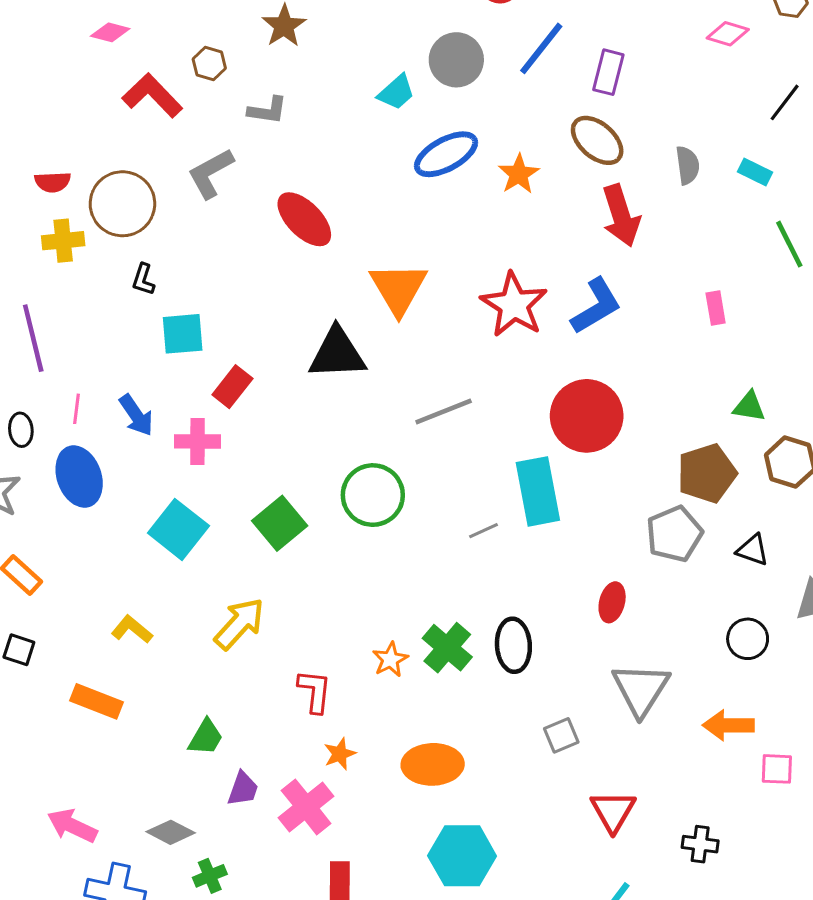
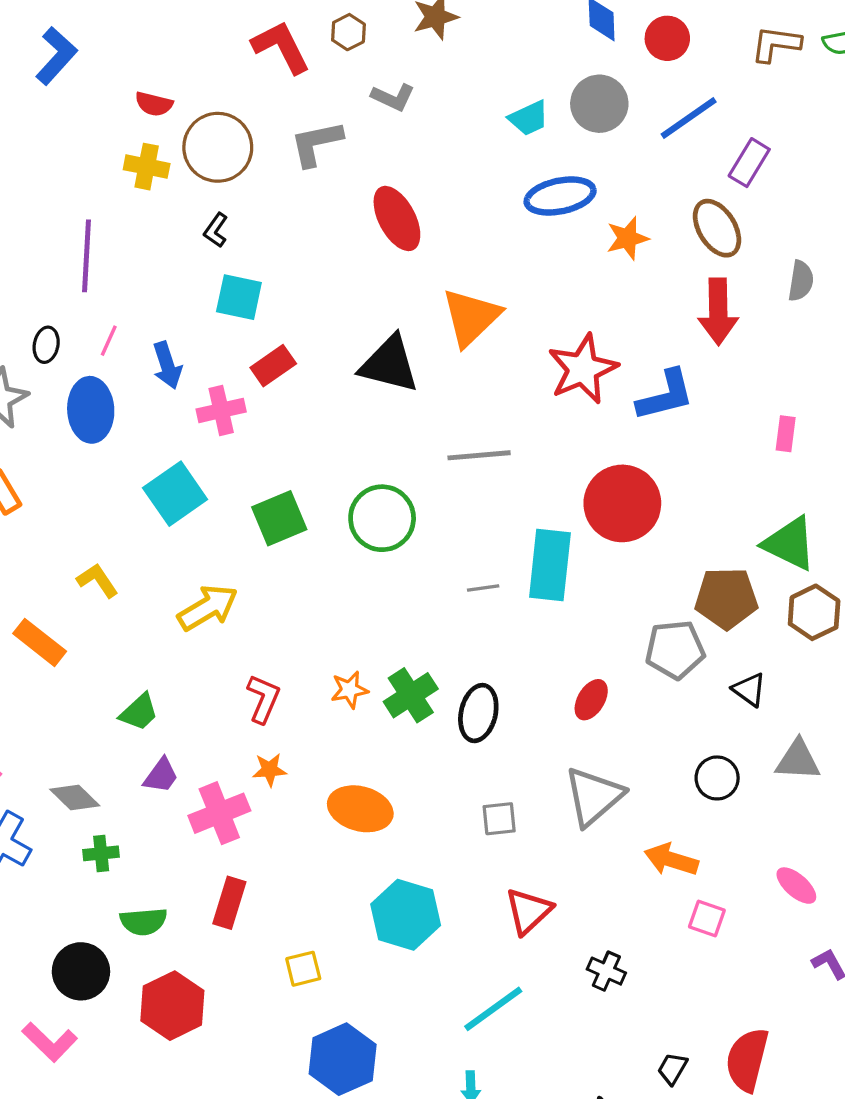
green triangle: (749, 406) -> (790, 544), size x1.6
pink cross: (198, 441) -> (221, 410), turned -30
cyan hexagon: (462, 856) -> (406, 915), moved

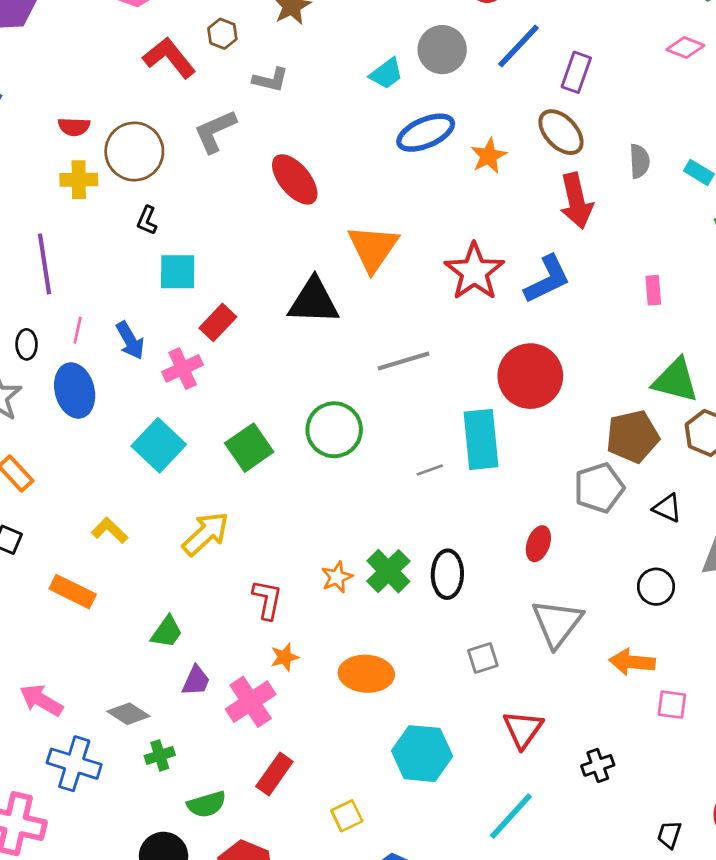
red rectangle: (229, 903) -> (274, 774), turned 30
black cross: (606, 971) -> (598, 765), turned -32

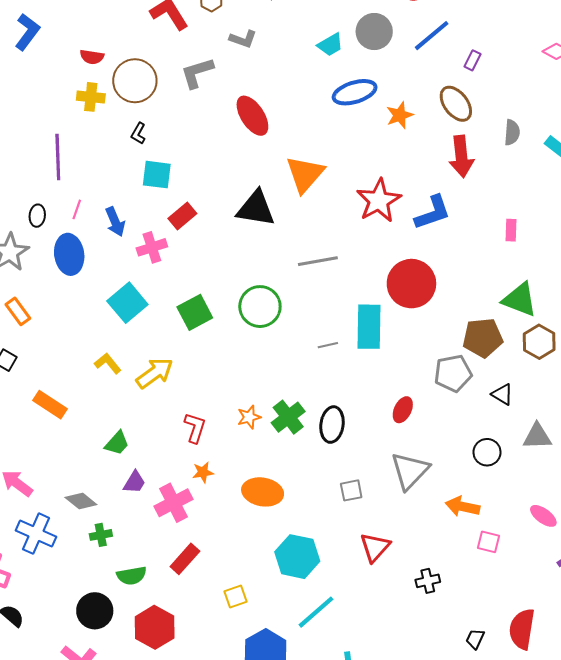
purple rectangle: (576, 72) -> (473, 60), size x0.7
yellow L-shape: (110, 530) -> (108, 363), moved
cyan line: (511, 816) -> (316, 612), moved

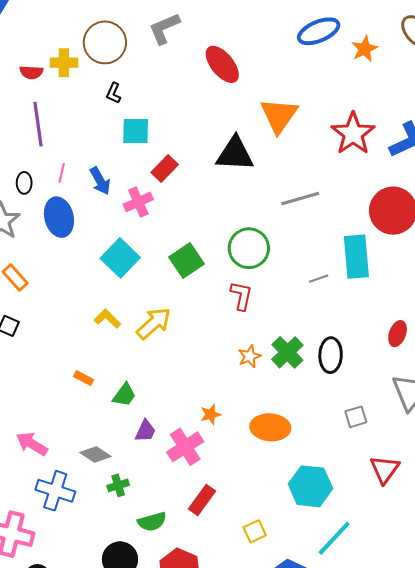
red semicircle: (92, 57) -> (31, 72), moved
orange rectangle: (50, 405) -> (83, 378), moved, size x0.6
red L-shape: (195, 428) -> (241, 296), moved

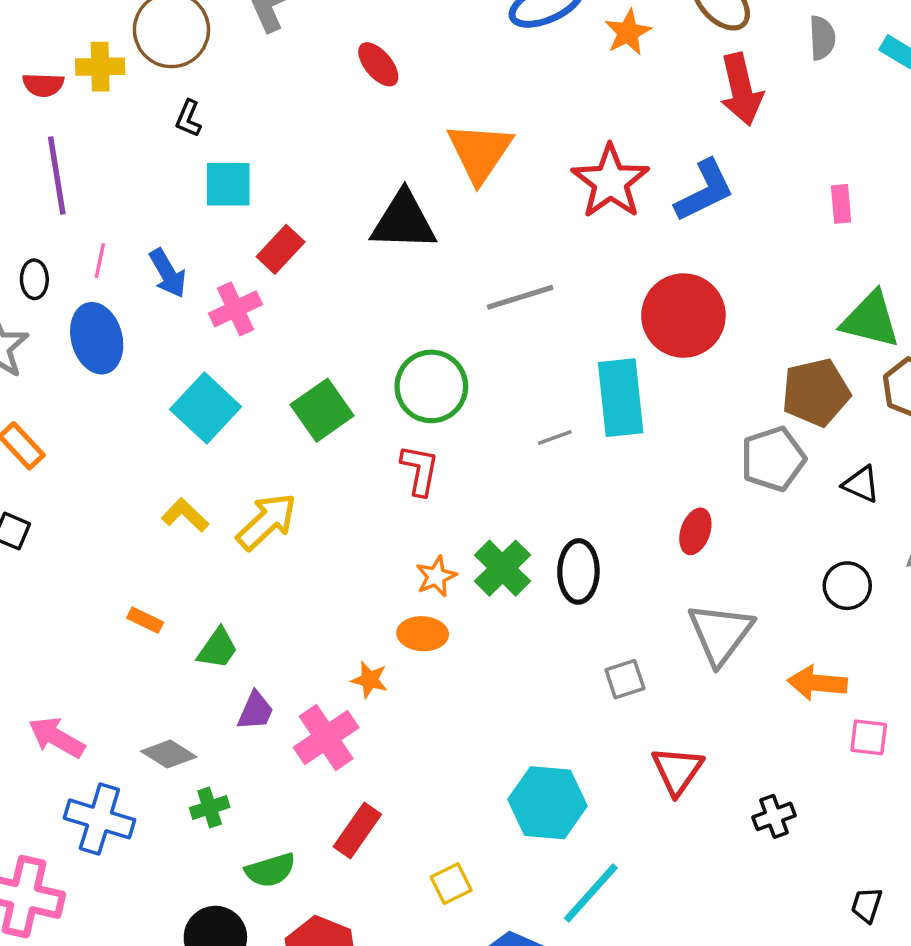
red ellipse: (222, 64) -> (378, 64), size x0.7
orange star: (211, 414) -> (370, 680), turned 30
orange ellipse: (270, 427) -> (423, 634), moved, size x0.7

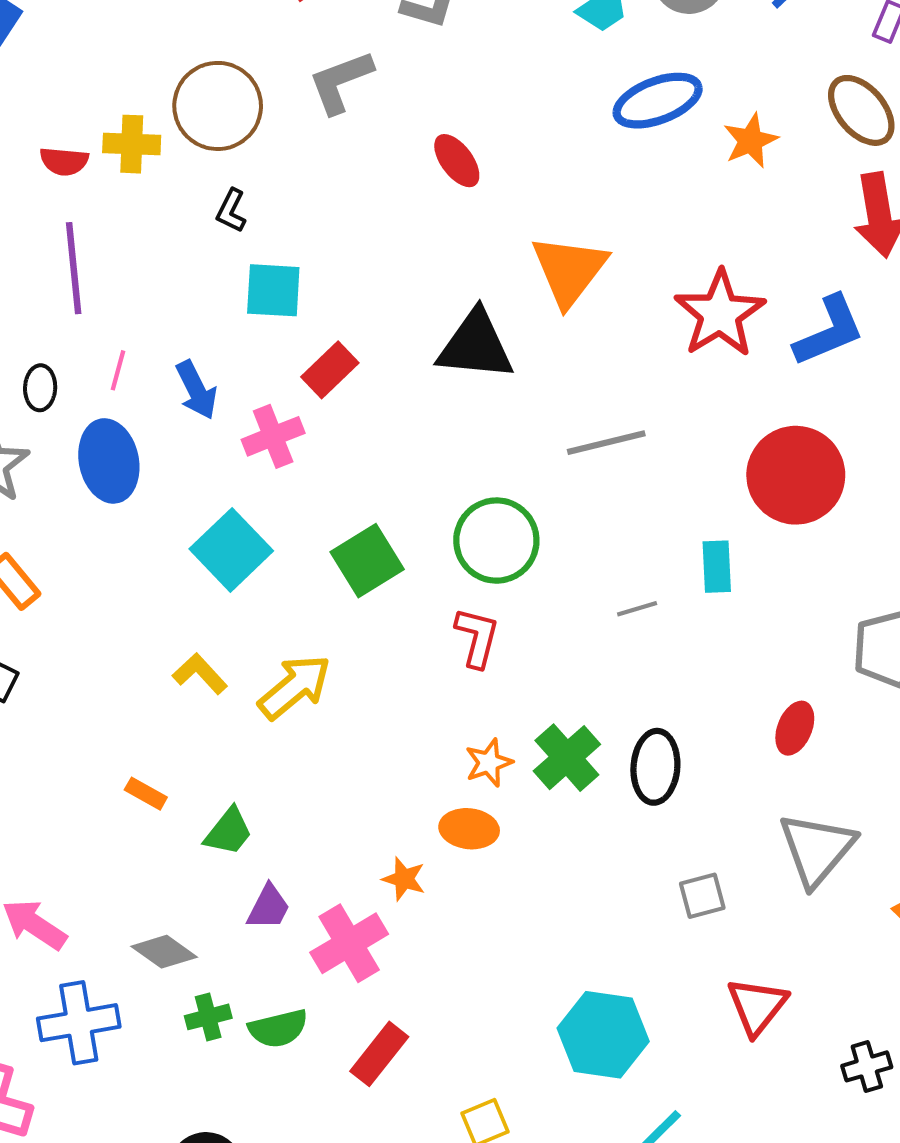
cyan rectangle: (621, 398) -> (717, 567), size x0.6
blue cross: (99, 819) -> (79, 1023), turned -30
green semicircle: (270, 870) -> (278, 1028), moved

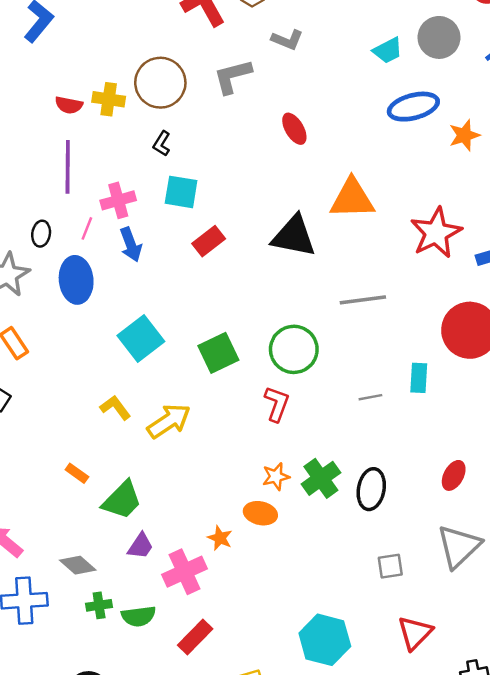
orange triangle: (569, 270) -> (352, 199), turned 45
pink cross: (273, 436) -> (118, 200), moved
green trapezoid: (229, 832) -> (122, 500), size x1.4

